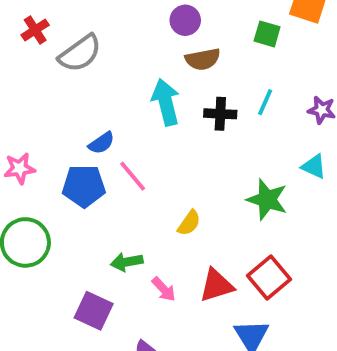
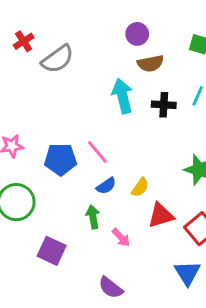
blue semicircle: (101, 143) -> (106, 186), moved
green arrow: (127, 262) -> (93, 217), turned 90
red triangle: (216, 285) -> (161, 215), moved
purple square: (94, 311) -> (52, 251), moved

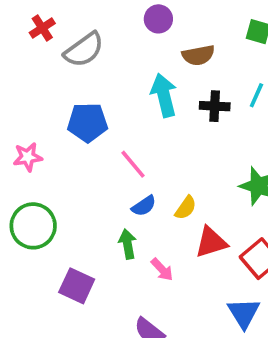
purple circle: (137, 34) -> (158, 19), moved
blue pentagon: (60, 159) -> (88, 122), moved

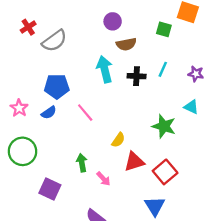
purple circle: (158, 19) -> (113, 21), moved
pink star: (28, 157) -> (19, 108), turned -30
blue semicircle: (144, 206) -> (49, 113), moved

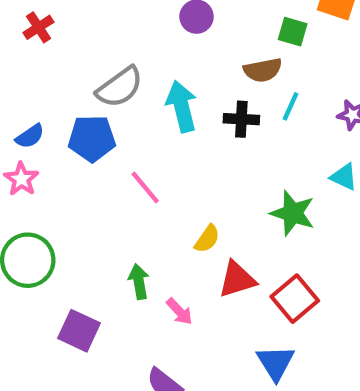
gray semicircle: (54, 41) -> (120, 87), moved
brown semicircle: (126, 44) -> (263, 70), moved
blue semicircle: (49, 113) -> (30, 136), moved

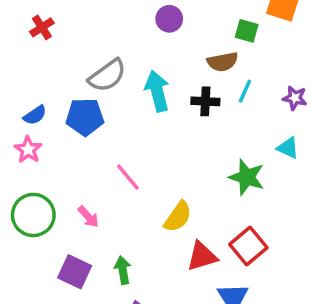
pink line: (145, 188) -> (128, 177), moved
yellow semicircle: (207, 239) -> (178, 217), moved, size x1.4
red triangle: (237, 279) -> (202, 256), moved
green arrow: (139, 282) -> (123, 270), moved
pink arrow: (179, 311) -> (88, 217), moved

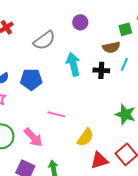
green square: (247, 31) -> (125, 29), turned -32
gray semicircle: (107, 76) -> (44, 40), moved
pink line: (128, 177) -> (56, 114), turned -36
pink arrow: (88, 217) -> (33, 137), size x1.5

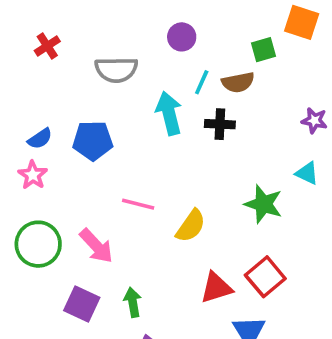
gray semicircle: (44, 40) -> (116, 70), turned 35
cyan line: (124, 64) -> (202, 82), moved
yellow semicircle: (85, 137) -> (191, 226), moved

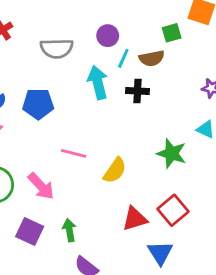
purple circle: (182, 37) -> (108, 36), moved

